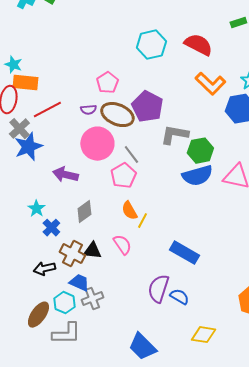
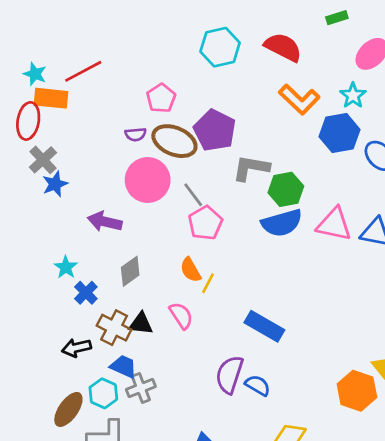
red line: (47, 110) -> (83, 71), moved
blue star: (28, 147) -> (55, 184), size x0.7
pink pentagon: (123, 176) -> (205, 223), moved

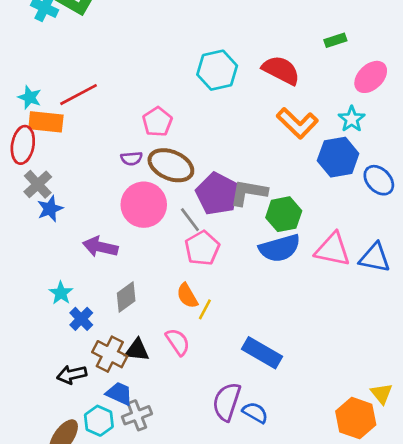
purple pentagon: (215, 130) -> (217, 194), moved

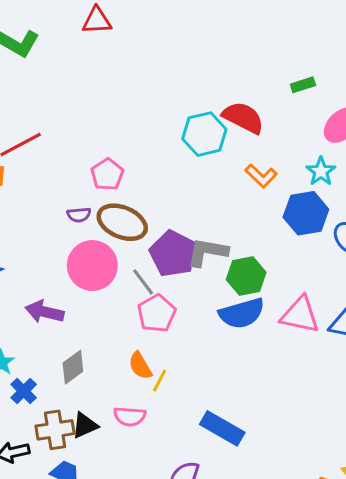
cyan hexagon: (217, 70) -> (204, 134), moved
orange L-shape: (297, 123) -> (261, 176), size x0.7
pink semicircle: (178, 342) -> (130, 416), turned 128
black triangle: (137, 350) -> (85, 425), turned -30
brown cross: (110, 354) -> (55, 430), turned -36

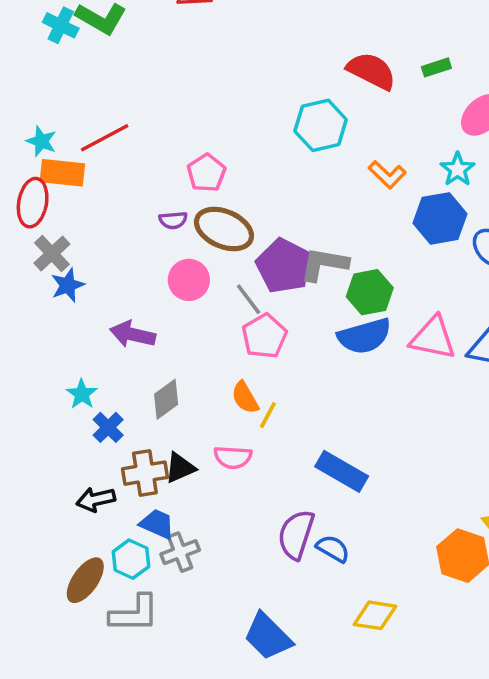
red semicircle: (243, 118) -> (371, 71), moved
pink circle: (92, 266) -> (189, 280), size x0.7

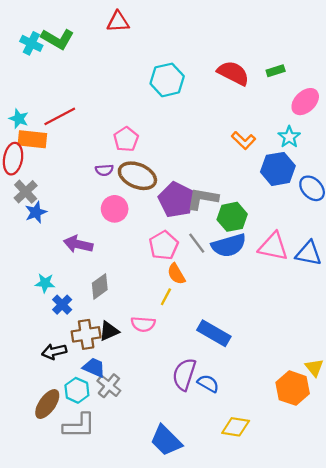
cyan hexagon: (321, 125) -> (167, 80), moved
gray line: (249, 299) -> (197, 243), moved
cyan star: (82, 394) -> (45, 283), turned -30
orange semicircle: (245, 398) -> (176, 274), moved
gray cross: (180, 552) -> (109, 386), turned -30

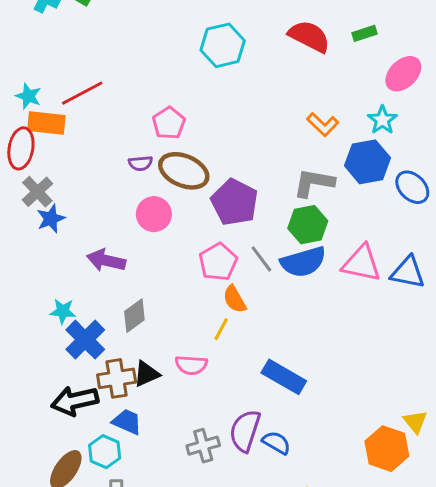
gray L-shape: (202, 199) -> (314, 183), moved
blue cross: (62, 305) -> (85, 340), size x1.5
black arrow: (54, 352) -> (75, 401), size x1.4
gray cross: (109, 386) -> (203, 446), moved, turned 35

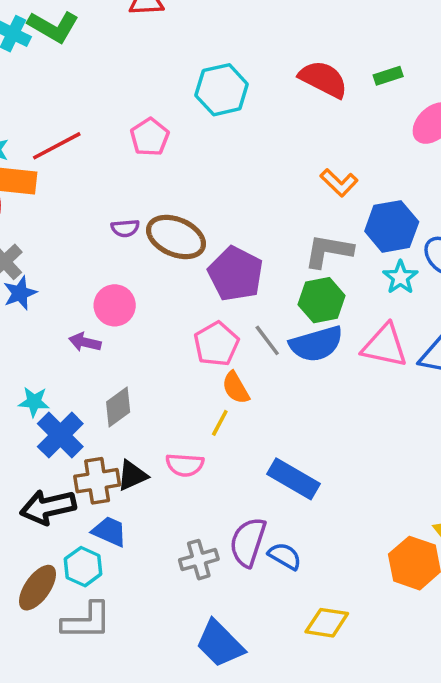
cyan star: (382, 120) -> (400, 277), moved
pink pentagon: (169, 123) -> (150, 137), moved
pink circle: (154, 214) -> (115, 305), moved
purple arrow: (106, 260) -> (85, 342), size x0.7

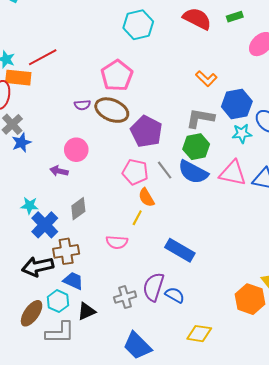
pink pentagon: (150, 137) -> (117, 76), moved, size x1.4
cyan star: (400, 277) -> (242, 133), turned 30
pink pentagon: (216, 344) -> (135, 172), turned -30
blue semicircle: (316, 344) -> (193, 172), turned 44
black triangle: (132, 475) -> (86, 311), moved

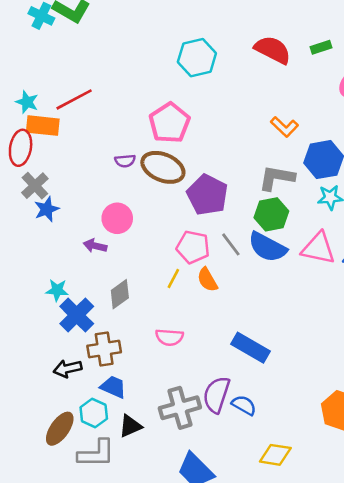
yellow line: (137, 218) -> (173, 278), moved
black arrow: (38, 267) -> (68, 369), size x0.7
gray cross: (125, 297) -> (180, 408), size x1.4

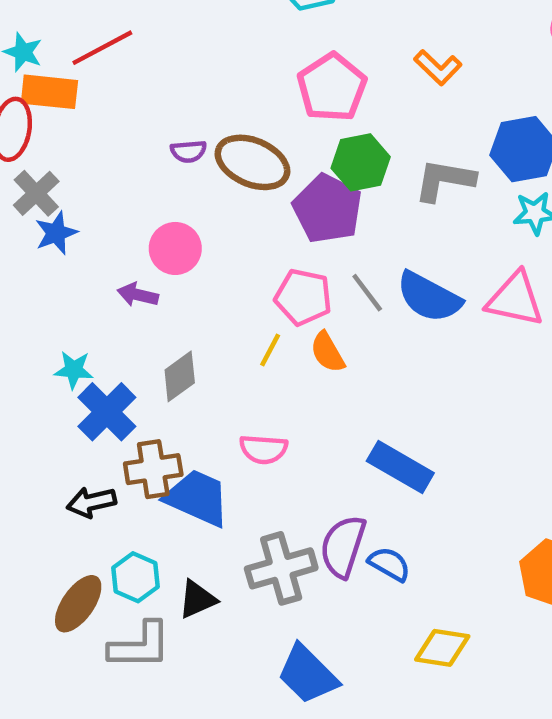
pink pentagon: (169, 123) -> (332, 87), moved
orange L-shape: (284, 127) -> (438, 68), moved
green hexagon: (271, 214) -> (361, 162), moved
blue trapezoid: (113, 387) -> (197, 498), moved, size x1.5

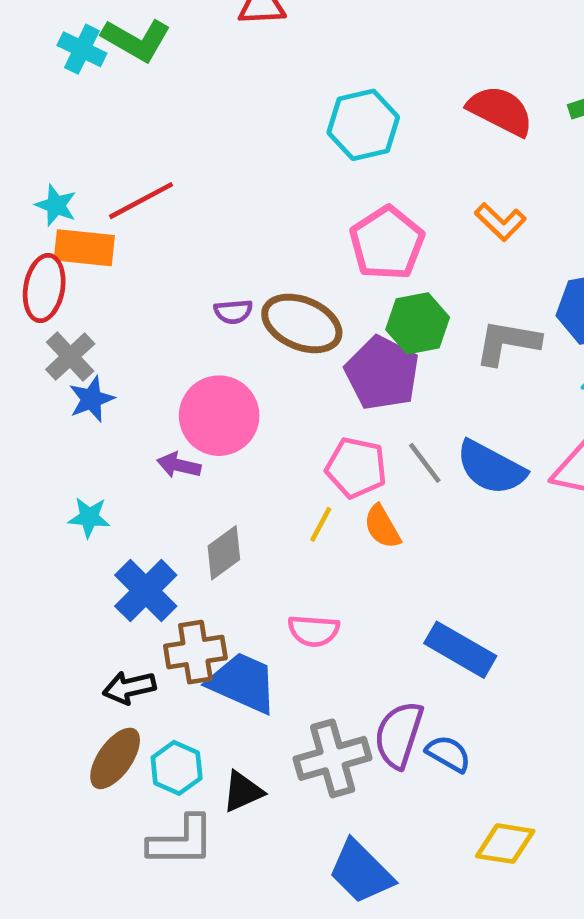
pink circle: (175, 248) -> (219, 416), size x1.4
cyan star: (74, 370) -> (89, 517), moved
brown ellipse: (78, 604) -> (115, 758), moved

